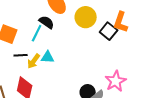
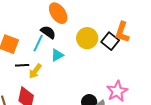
yellow circle: (86, 17) -> (87, 38), moved
cyan triangle: (48, 57) -> (57, 55), moved, turned -32

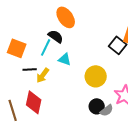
yellow circle: (87, 38) -> (96, 76), moved
cyan triangle: (57, 55) -> (65, 59), turned 48

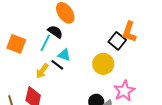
black line: (30, 69) -> (57, 65), moved, turned 40
yellow circle: (96, 76) -> (103, 64), moved

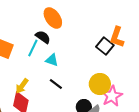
yellow circle: (103, 64) -> (100, 84), moved
black line: (57, 65) -> (56, 84), moved
yellow arrow: (42, 71) -> (22, 86), moved

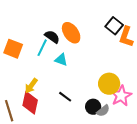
orange ellipse: (53, 18) -> (71, 33), moved
black square: (105, 46) -> (114, 26), moved
black line: (56, 84) -> (65, 97), moved

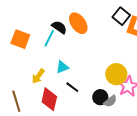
cyan triangle: (61, 60) -> (62, 67), moved, turned -40
red diamond: (30, 103) -> (49, 99), moved

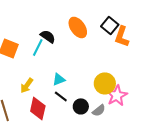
orange ellipse: (78, 23) -> (78, 27), moved
cyan triangle: (62, 67) -> (59, 79), moved
black circle: (100, 97) -> (81, 106), moved

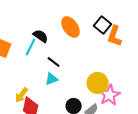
yellow arrow: (27, 85) -> (22, 95), moved
black line: (61, 96) -> (54, 62), moved

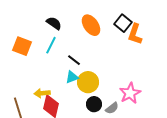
black semicircle: (41, 36) -> (54, 23), moved
yellow circle: (98, 83) -> (88, 82), moved
yellow arrow: (22, 95) -> (42, 93), turned 49

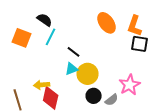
black semicircle: (54, 23) -> (45, 20), moved
black square: (123, 23) -> (140, 44), moved, turned -30
orange ellipse: (91, 25) -> (107, 23), moved

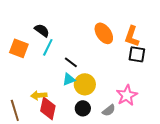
black circle: (94, 96) -> (83, 108), moved

